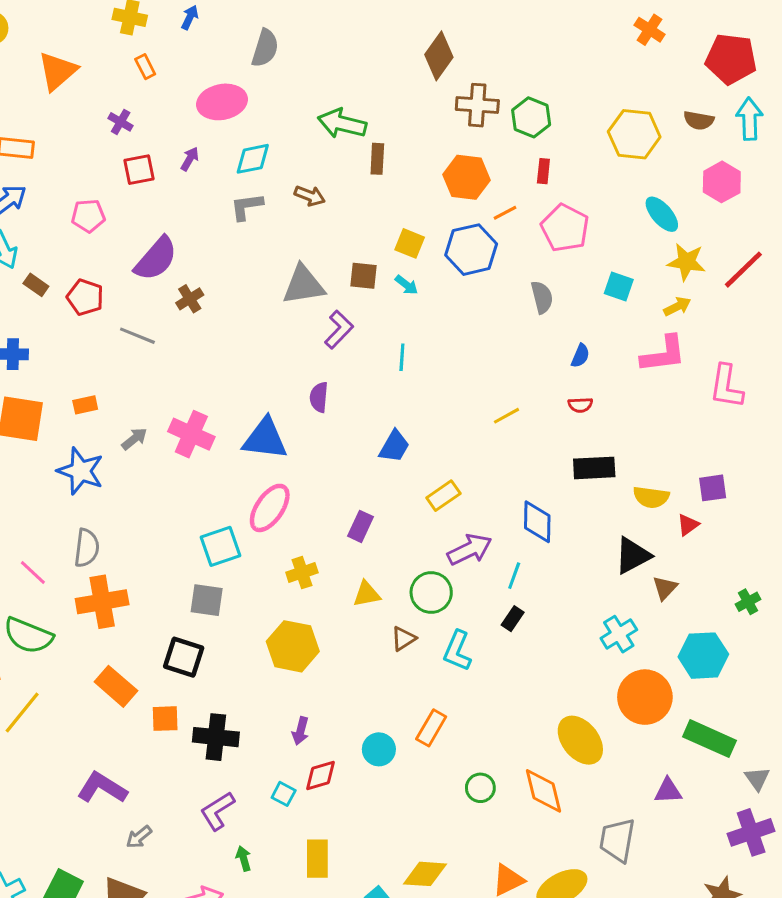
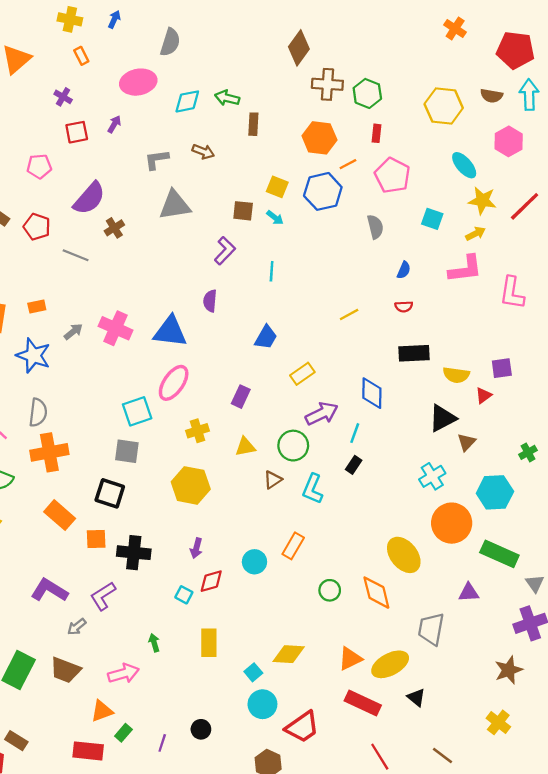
green arrow: (342, 123) -> (227, 98), size x0.7
cyan diamond: (253, 159) -> (187, 101), moved
gray triangle: (304, 285) -> (175, 205), moved
purple L-shape: (217, 811) -> (103, 596), moved

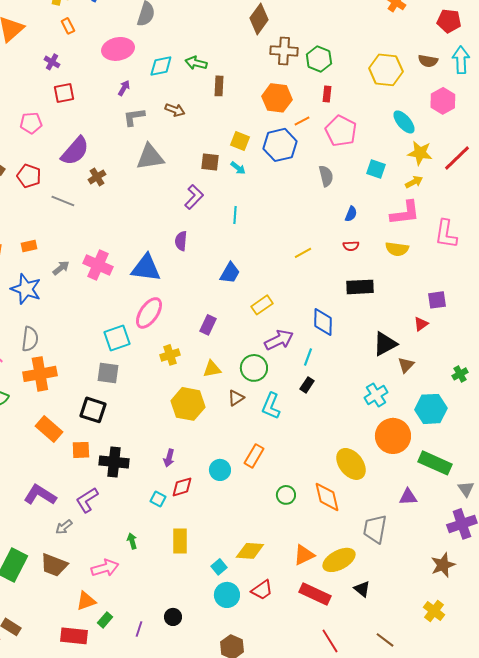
red pentagon: (515, 50) -> (449, 21), size x0.7
purple arrow: (114, 124) -> (124, 88), moved
yellow semicircle: (456, 375) -> (397, 249), moved
yellow hexagon: (191, 485) -> (188, 404), moved
red trapezoid: (302, 727) -> (262, 590), moved, size x0.7

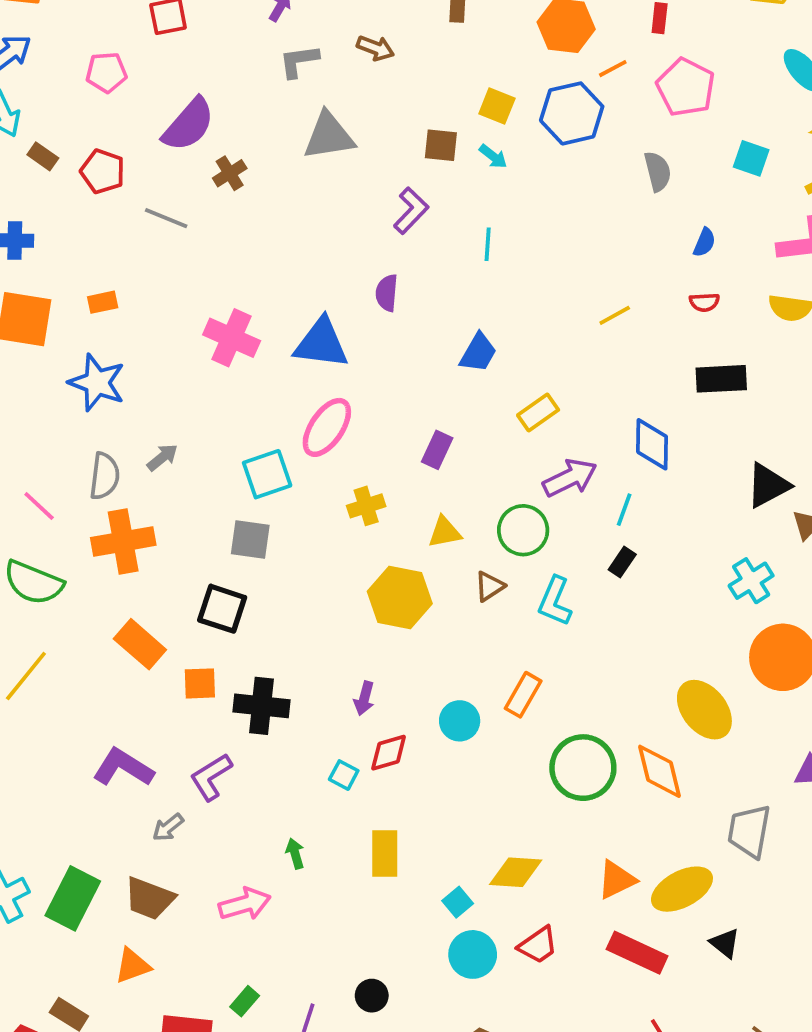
gray arrow: (61, 268) -> (162, 457), moved
green circle: (286, 495) -> (583, 768), size x1.8
orange triangle: (86, 601) -> (133, 966), moved

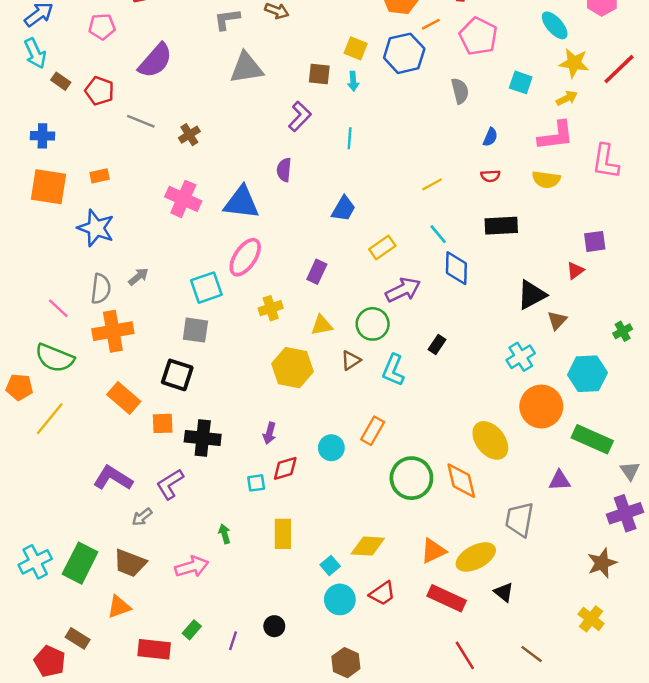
cyan arrow: (493, 156) -> (353, 81), turned 48
brown cross: (230, 173) -> (189, 135), moved
cyan line: (624, 510) -> (438, 234), moved, turned -60
cyan square: (344, 775) -> (256, 483), turned -36

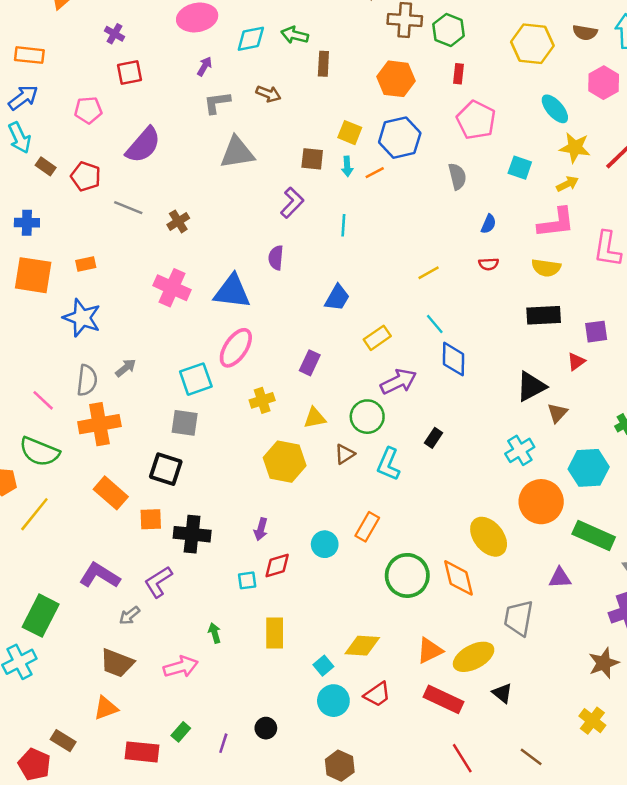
orange line: (431, 24) -> (375, 173), moved
black rectangle: (501, 226) -> (544, 315), moved
green rectangle: (80, 563) -> (41, 616), moved

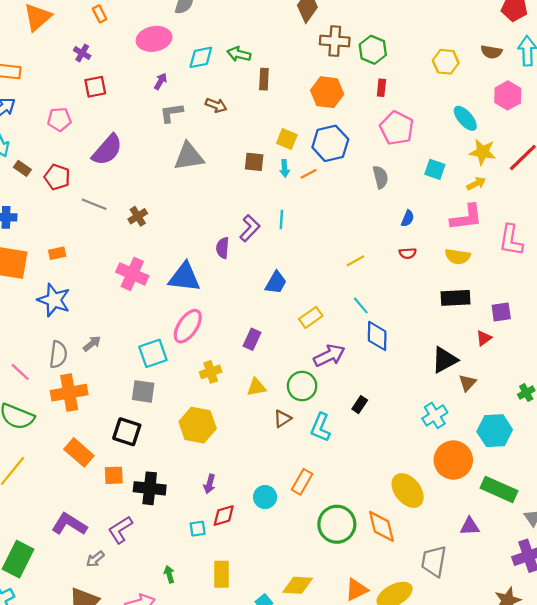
yellow hexagon: (532, 44) -> (446, 62), size x0.7
purple L-shape: (292, 203) -> (250, 228), moved
yellow hexagon: (285, 462) -> (198, 425), moved

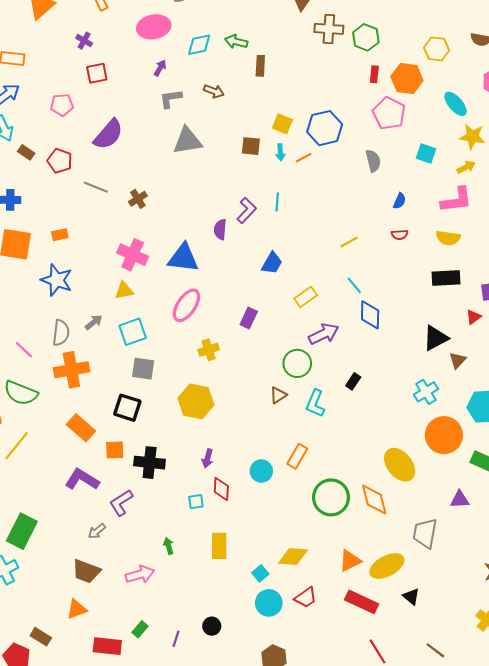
orange hexagon: (327, 92) -> (407, 79), moved
cyan square: (153, 353) -> (133, 332), moved
yellow triangle: (256, 387) -> (124, 291), moved
red diamond: (224, 516) -> (221, 489), turned -70
purple L-shape: (69, 524) -> (82, 479), moved

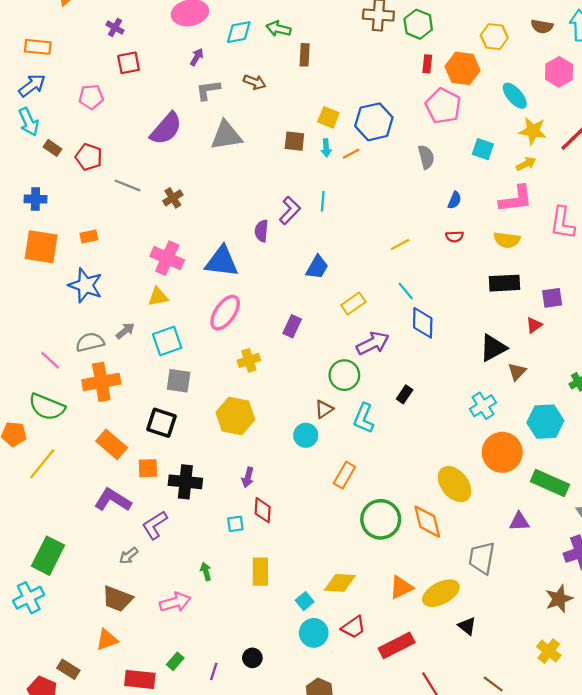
purple semicircle: (108, 134) -> (166, 129), moved
gray semicircle: (61, 333) -> (90, 342), turned -110
cyan circle: (261, 471) -> (306, 435), moved
red rectangle: (362, 602) -> (397, 645), moved, turned -52

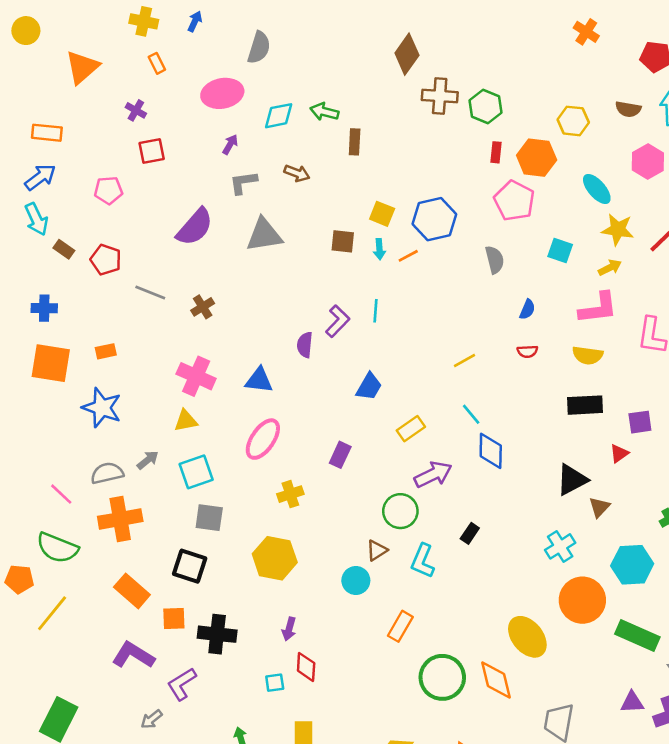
blue triangle: (222, 262) -> (259, 380), size x0.7
purple triangle: (519, 522) -> (632, 702), moved

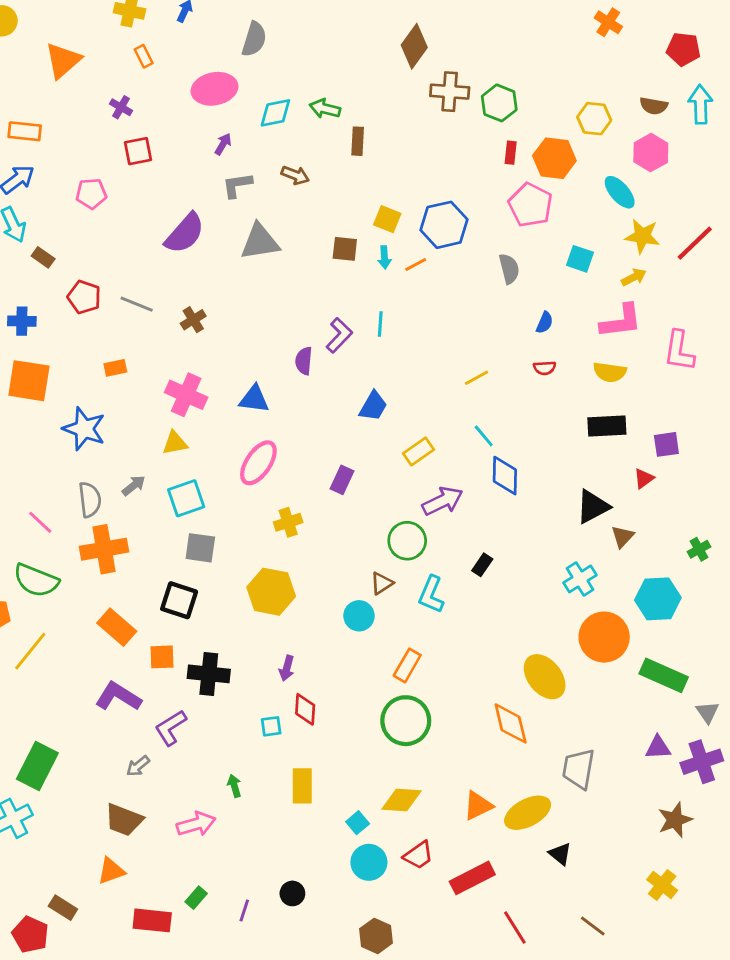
pink hexagon: (648, 161) -> (651, 153), moved
red pentagon: (106, 260) -> (84, 297), moved
orange rectangle: (106, 351) -> (115, 368), moved
gray semicircle: (107, 473) -> (90, 500), turned 96
green circle: (442, 677) -> (406, 721), moved

